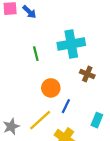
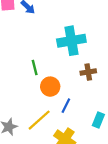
green line: (36, 54) -> (35, 68), moved
brown cross: (87, 74) -> (88, 72), turned -32

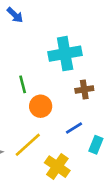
blue line: (66, 106) -> (74, 128), moved, turned 32

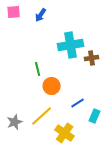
blue arrow: (15, 15) -> (41, 15), moved, turned 80
brown cross: (84, 90) -> (92, 58), moved

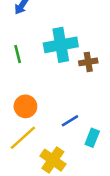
green line: (38, 69) -> (18, 54), moved
orange circle: (52, 86) -> (25, 106), moved

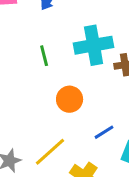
orange circle: (25, 106) -> (70, 99), moved

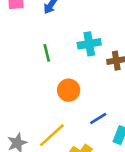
cyan cross: (94, 45) -> (89, 44), size x0.7

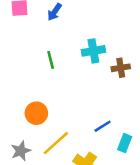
orange circle: (69, 90) -> (36, 113), moved

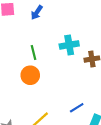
orange circle: (36, 113) -> (30, 75), moved

